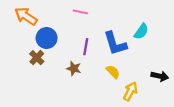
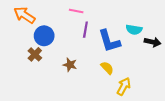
cyan semicircle: (141, 31) -> (134, 30), turned 63
purple line: (86, 47) -> (85, 30), moved
black arrow: (160, 76) -> (153, 42), moved

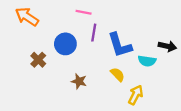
cyan semicircle: (134, 30) -> (147, 61), moved
blue circle: (44, 36) -> (65, 44), moved
brown star: (70, 65) -> (79, 81), moved

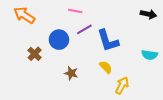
purple line: (94, 33) -> (84, 29), turned 49
black arrow: (167, 46) -> (148, 14), moved
cyan semicircle: (147, 61) -> (150, 55), moved

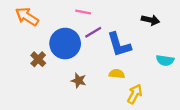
black arrow: (148, 14) -> (150, 20), moved
blue circle: (59, 40) -> (65, 44), size x1.4
yellow semicircle: (106, 67) -> (117, 74), turned -40

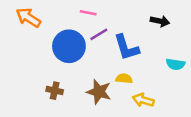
brown cross: (38, 59) -> (55, 91), moved, turned -32
brown star: (79, 81) -> (99, 92), moved, size x1.5
yellow arrow: (135, 94) -> (143, 100), turned -102

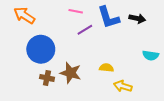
blue circle: (69, 46) -> (41, 49), moved
blue L-shape: (126, 47) -> (109, 17), moved
brown star: (99, 92) -> (71, 73), moved

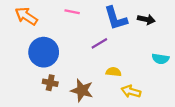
pink line: (76, 11) -> (72, 12), moved
purple line: (85, 30) -> (99, 43), moved
brown star: (71, 73) -> (82, 90), moved

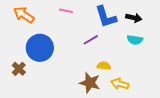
cyan semicircle: (160, 59) -> (135, 40), moved
brown cross: (50, 83) -> (19, 69), moved, turned 32
brown star: (82, 90) -> (90, 83), moved

